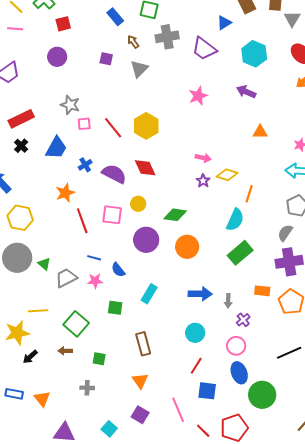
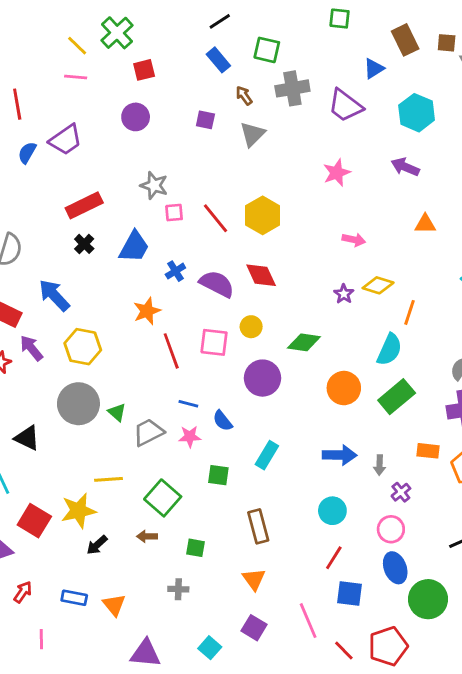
pink arrow: (203, 158) -> (354, 240), moved
orange circle: (187, 247) -> (344, 388), moved

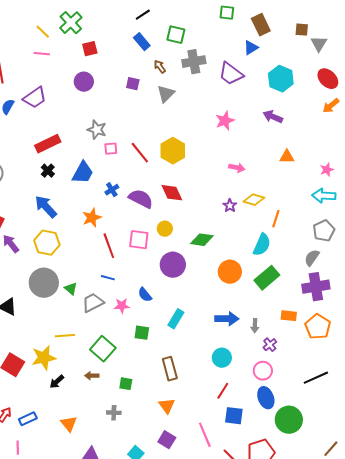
brown rectangle: (405, 40) -> (261, 25), moved
blue arrow: (54, 295) -> (46, 207), moved
blue line: (188, 404) -> (108, 278), moved
blue rectangle: (74, 598) -> (28, 419), moved, turned -36

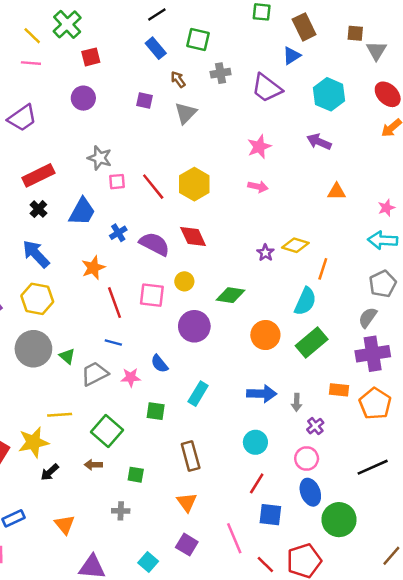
gray cross: (194, 62) -> (221, 73), size x0.7
pink arrow: (237, 168) -> (258, 187), moved

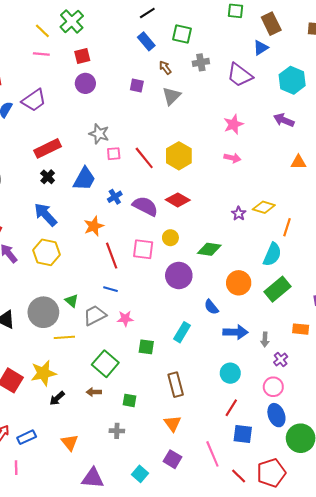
red square: (91, 57) -> (82, 56), moved
red diamond: (193, 236) -> (178, 200), turned -35
gray circle: (33, 349) -> (43, 312), moved
blue semicircle: (159, 364) -> (211, 307), moved
yellow line: (60, 415) -> (64, 337), moved

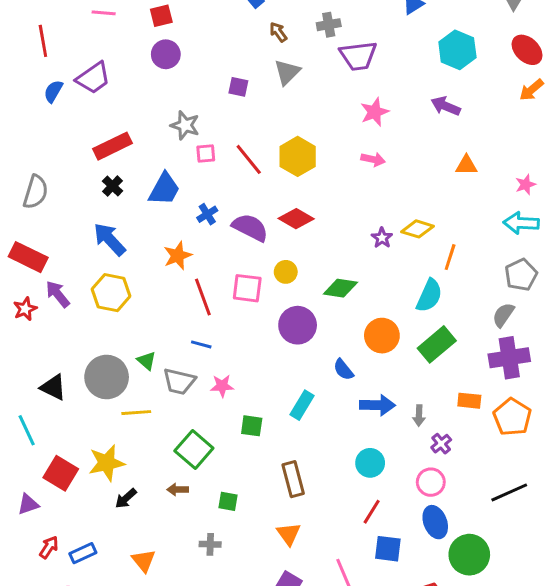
purple trapezoid: (240, 75) -> (358, 56), moved, turned -44
purple square: (137, 85) -> (238, 87), moved
gray trapezoid: (95, 315) -> (179, 381), turned -140

